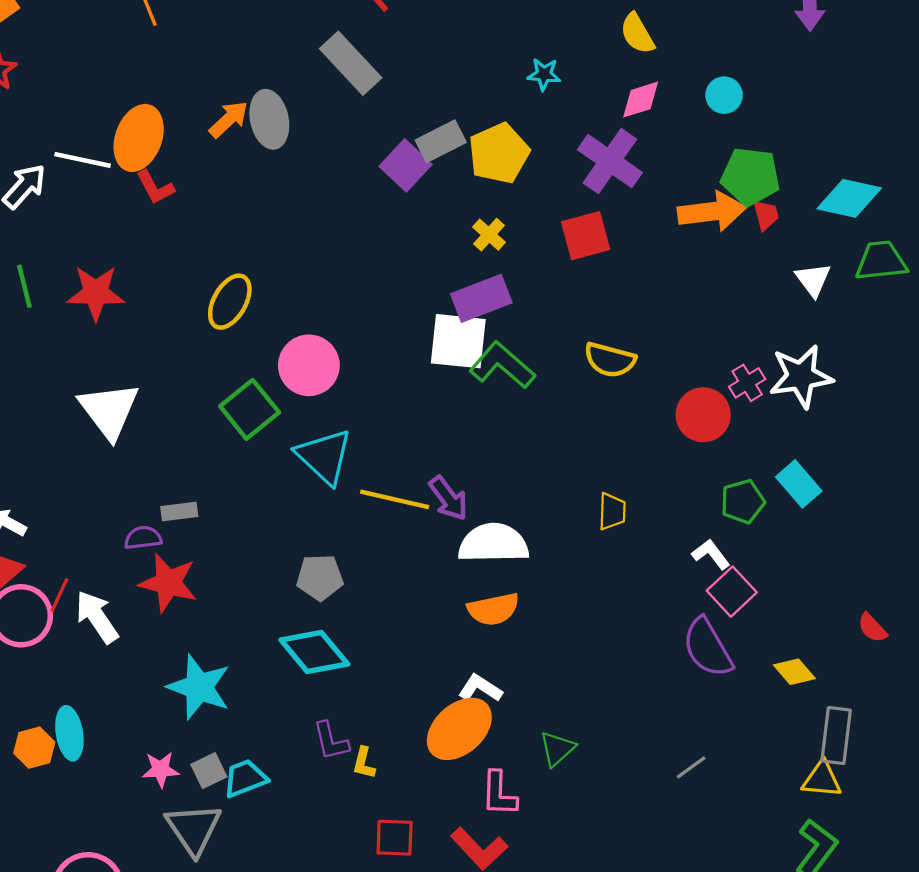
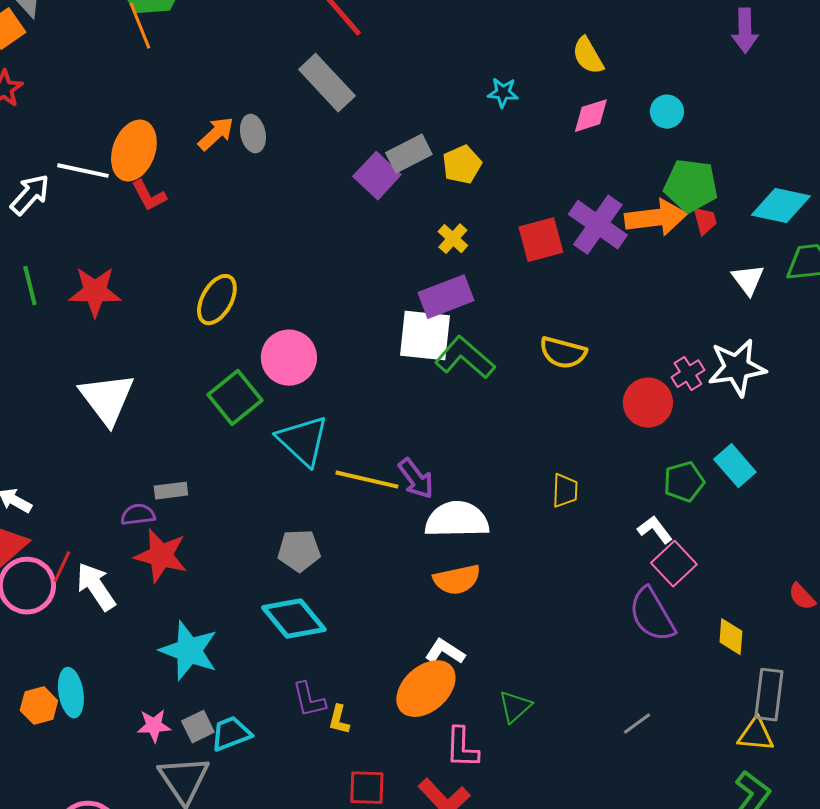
gray ellipse: (269, 119) -> (253, 134), size x0.7
yellow pentagon: (499, 153) -> (462, 165), size x0.7
purple cross: (610, 161) -> (598, 225), moved
yellow diamond: (794, 672) -> (731, 637), turned 45

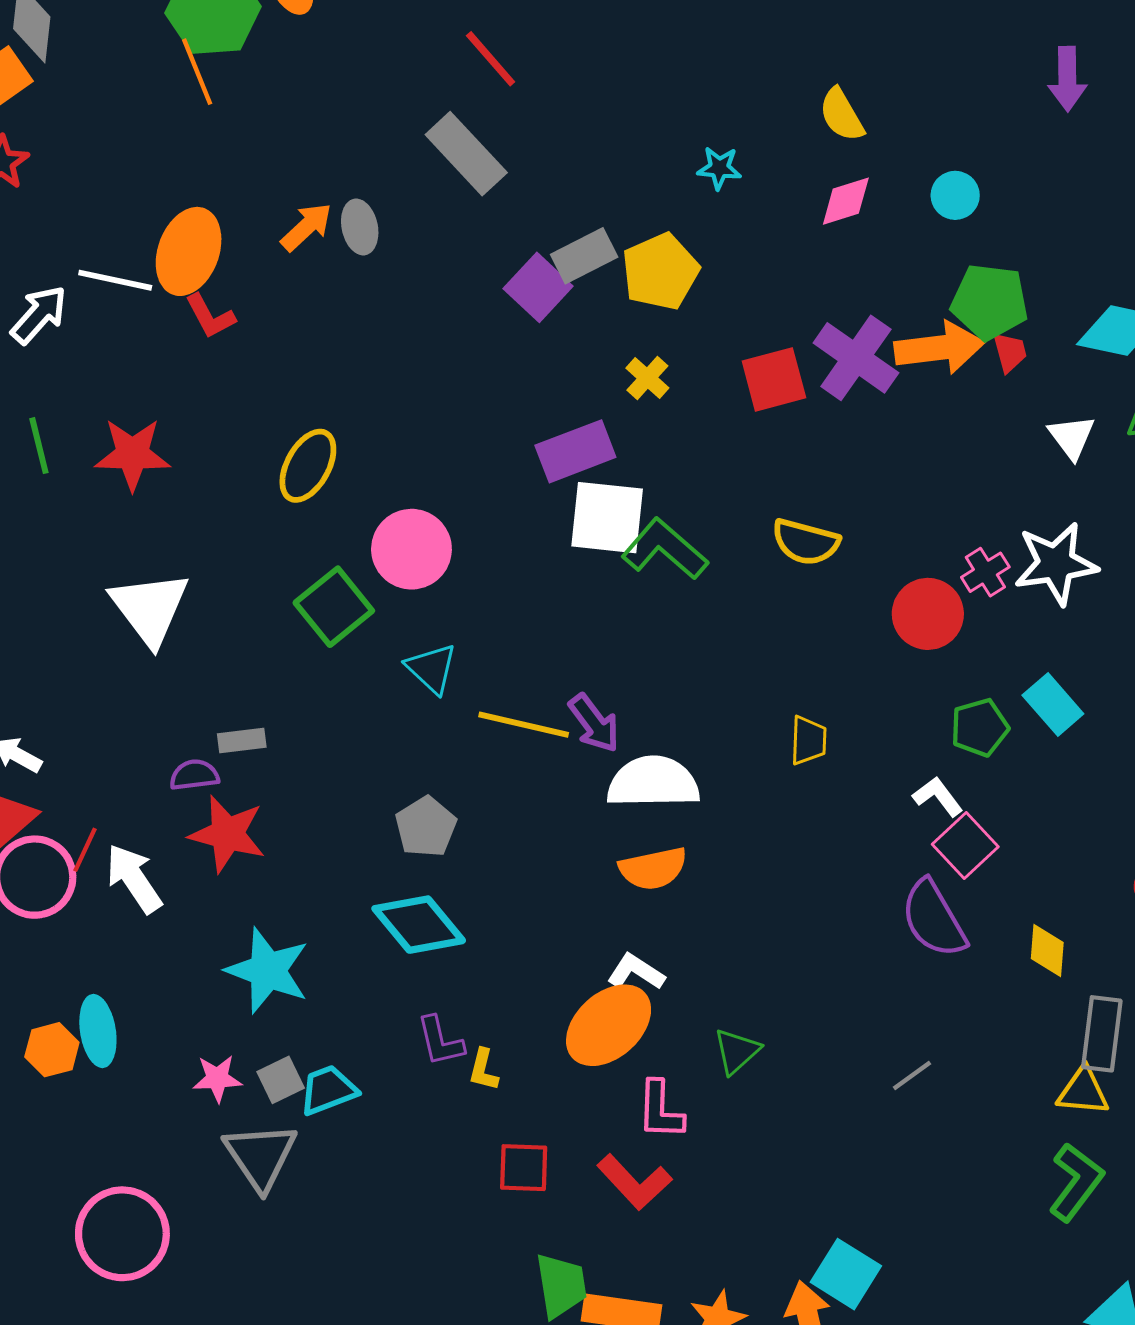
yellow pentagon: (462, 165) -> (660, 272), size x1.4
purple rectangle: (446, 297) -> (575, 451), moved
cyan triangle: (303, 441) -> (432, 669), size x0.7
gray pentagon: (299, 551) -> (426, 827), turned -30

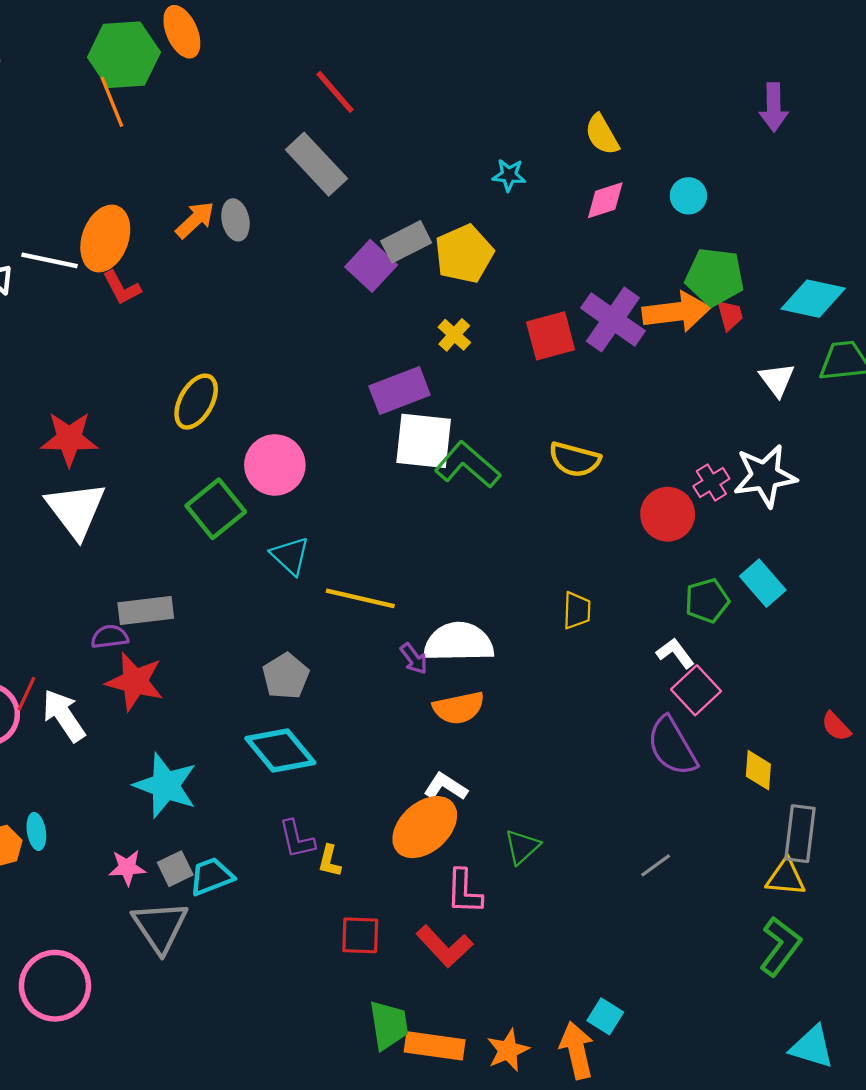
red star: (132, 454) -> (69, 439), moved
purple arrow: (594, 723) -> (414, 659), moved, size x0.7
gray rectangle: (242, 740) -> (146, 610), size x1.5
cyan ellipse: (98, 1031) -> (36, 831), size x0.7
cyan square: (846, 1274) -> (605, 1016), size x0.7

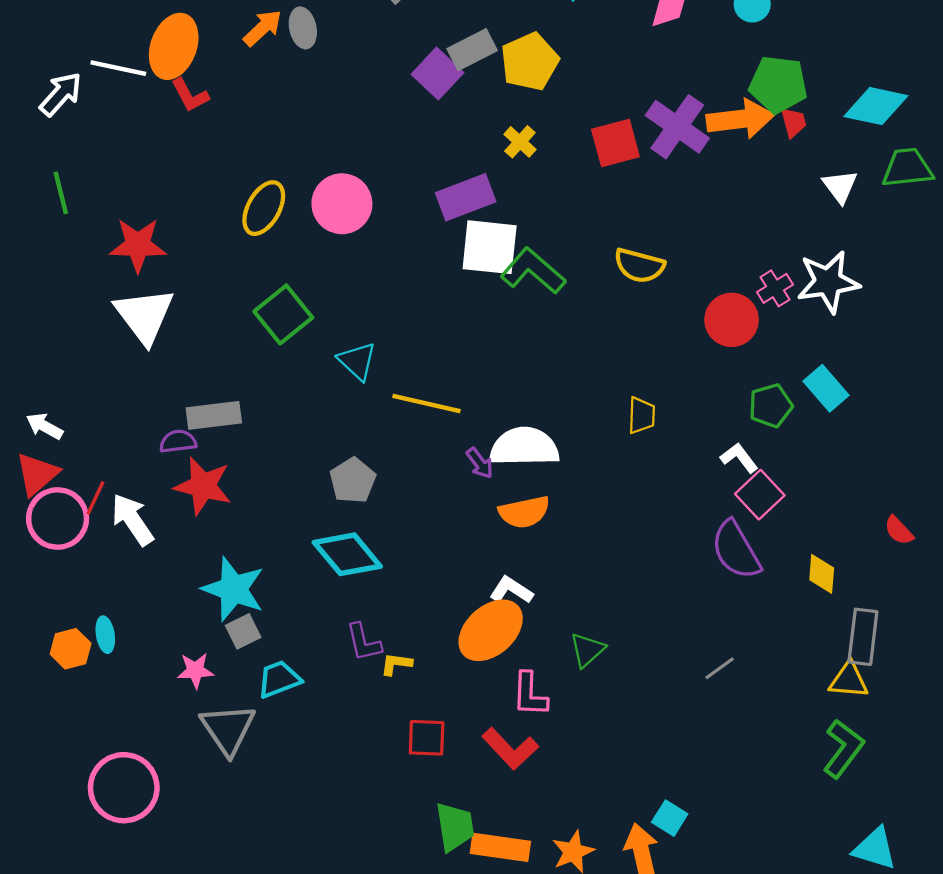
pink circle: (275, 465) -> (342, 204), moved
yellow L-shape: (330, 861) -> (396, 664), turned 84
gray square: (175, 869) -> (243, 631), moved

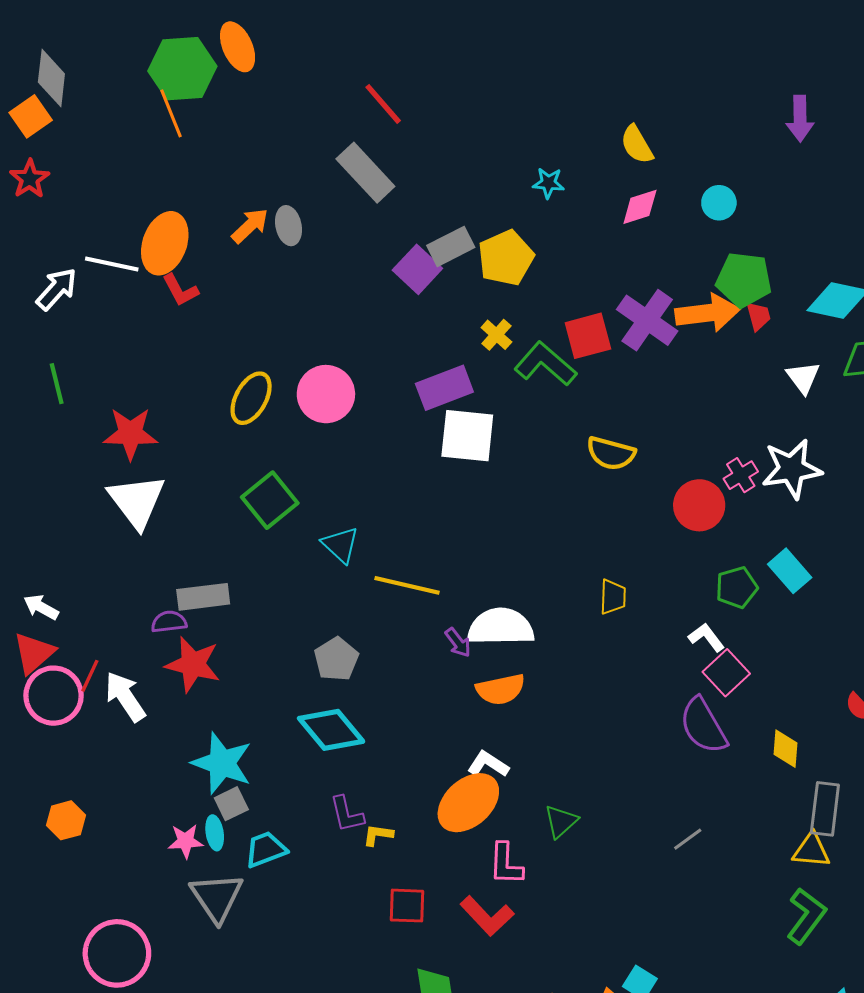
green L-shape: (533, 271) -> (545, 364), moved
cyan ellipse: (105, 635) -> (215, 833), moved

